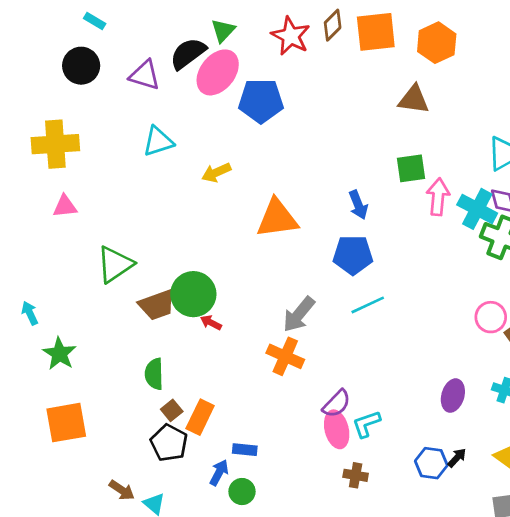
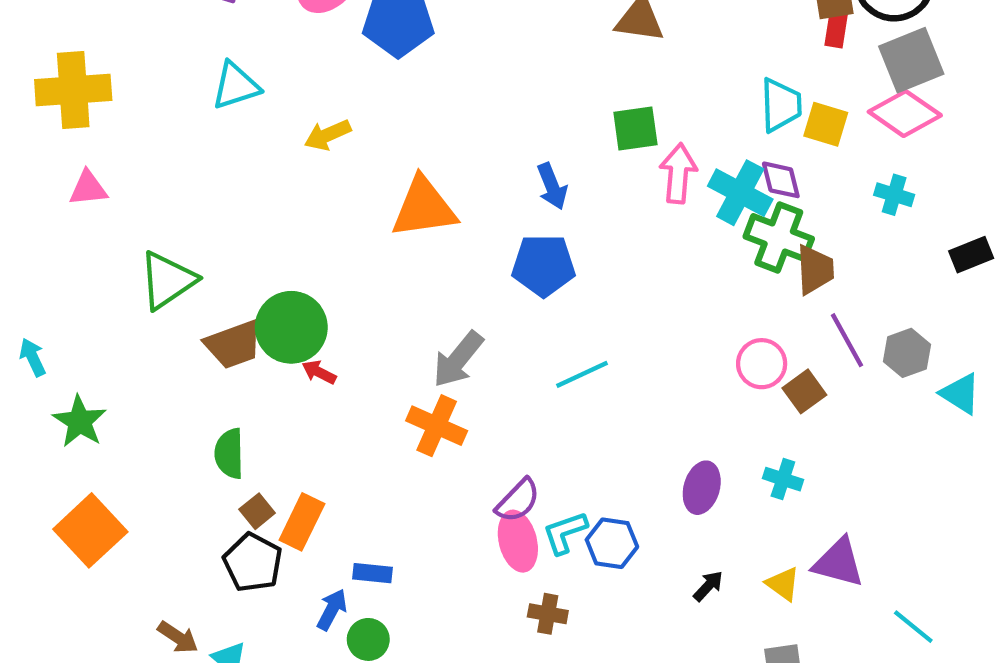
cyan line: (368, 305) -> (582, 374), moved
orange square: (66, 423) -> (90, 530), turned -33
blue hexagon: (431, 463) -> (612, 543), moved

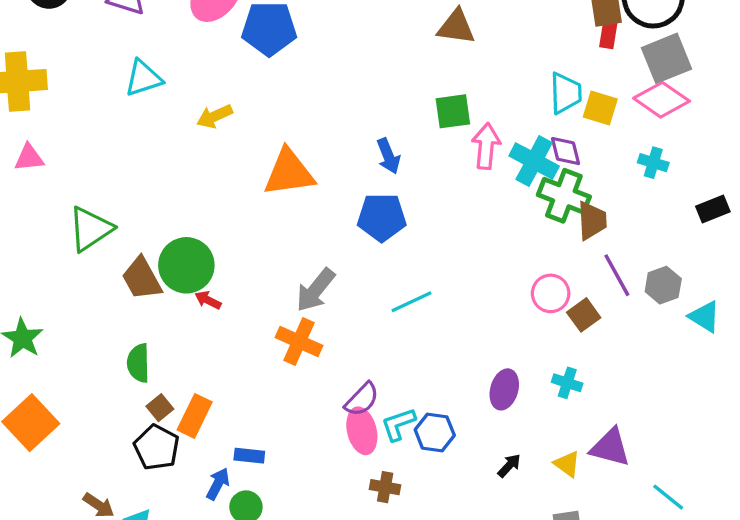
brown trapezoid: (234, 344) -> (142, 279), turned 81

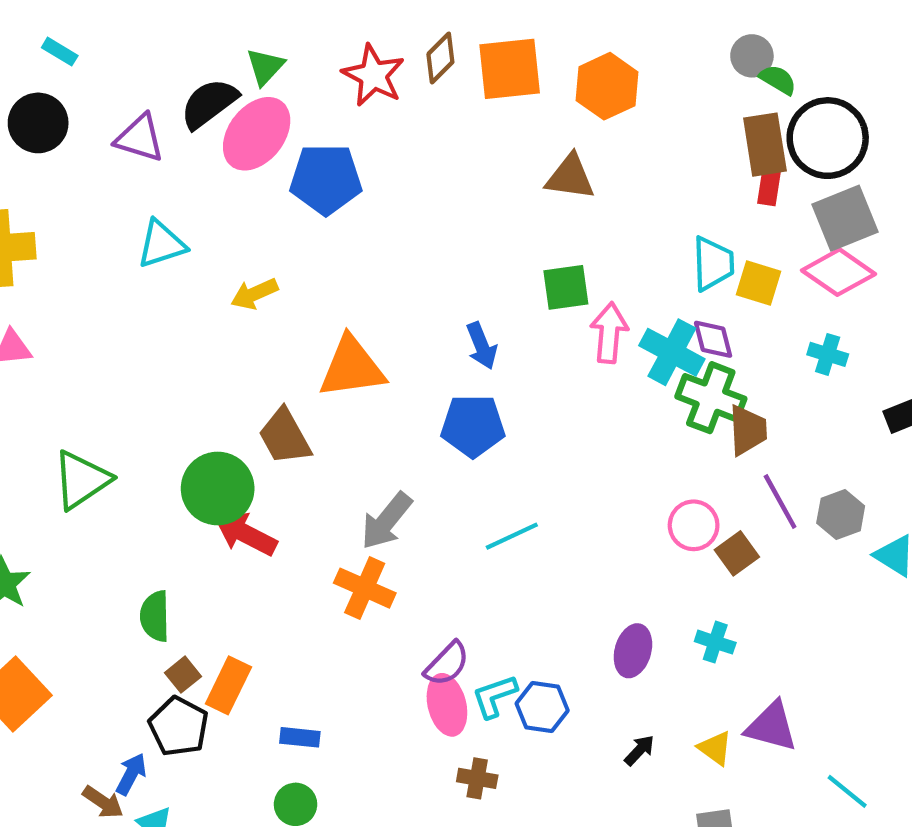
green triangle: (90, 229) -> (81, 480), moved
brown trapezoid: (142, 279) -> (285, 437), moved
red arrow: (208, 300) -> (246, 534), size x1.8
blue arrow: (218, 484) -> (131, 774), moved

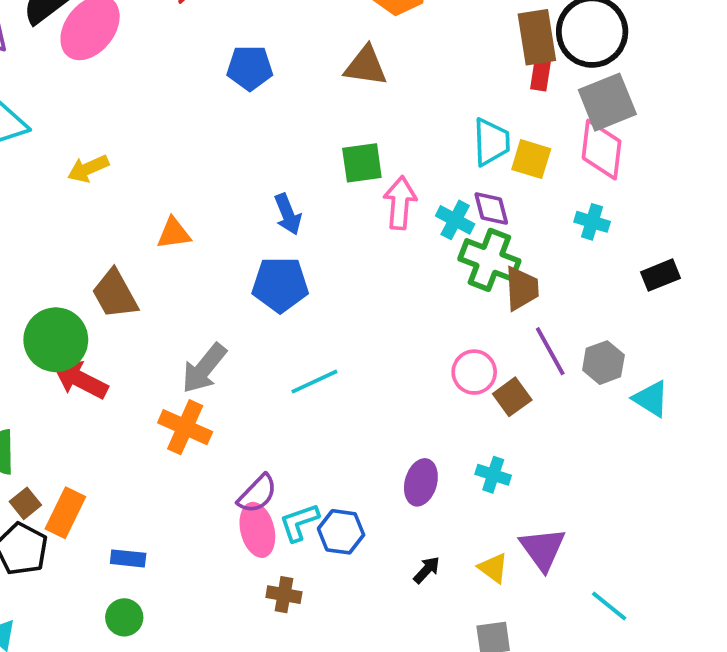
blue pentagon: (326, 179) -> (250, 68), moved, size x0.7
pink diamond: (838, 272) -> (602, 150), turned 62
cyan cross: (672, 352) -> (455, 220), size x0.7
orange triangle: (352, 367) -> (174, 233), size x0.6
purple triangle: (771, 726) -> (543, 549), turned 39

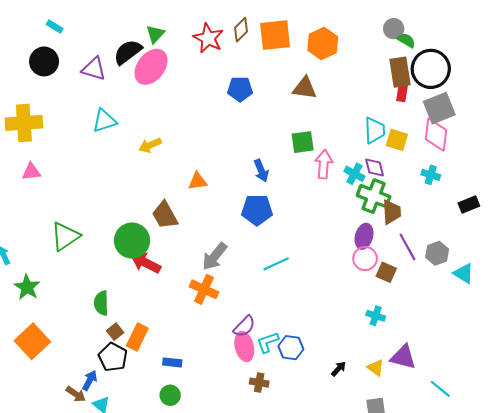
brown square: (512, 397) -> (386, 272), turned -30
purple ellipse: (421, 482) -> (364, 236), moved
purple triangle: (543, 549) -> (403, 357), turned -40

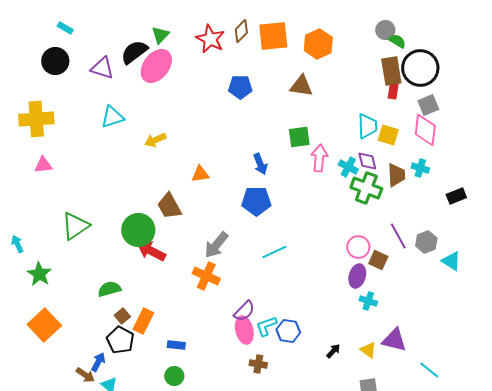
gray square: (439, 108) -> (428, 105), size x0.7
brown trapezoid: (392, 212) -> (396, 175), moved
purple ellipse: (364, 236) -> (357, 276), moved
green semicircle: (101, 303) -> (109, 289), turned 75

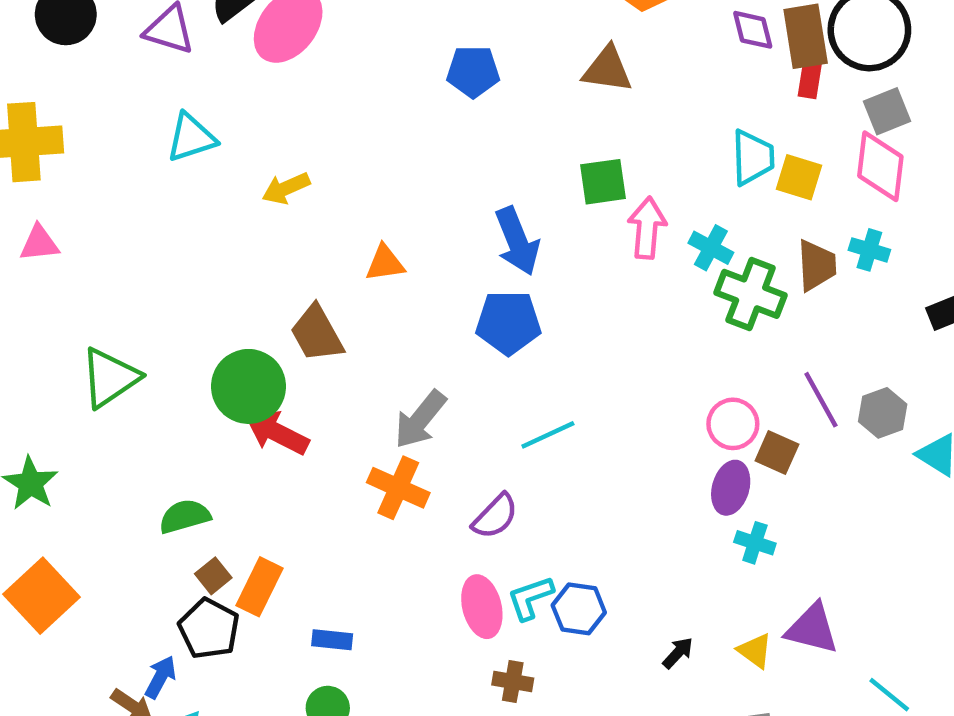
purple diamond: (367, 161) -> (753, 30), moved
blue arrow: (260, 164) -> (517, 241), size x1.4
purple semicircle: (244, 311) -> (495, 516), moved

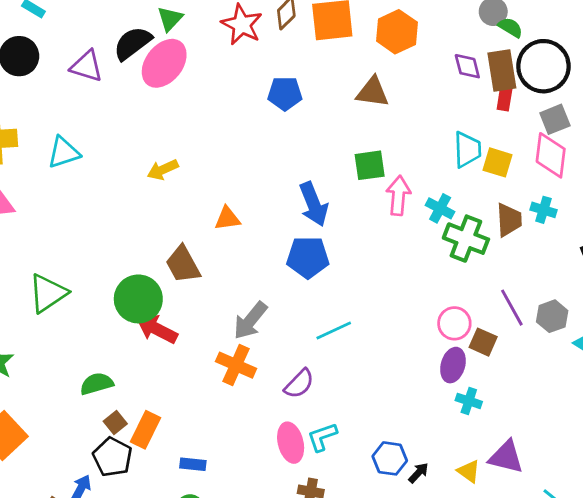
cyan triangle: (191, 138) -> (64, 152), moved
blue hexagon: (579, 609) -> (390, 458), moved

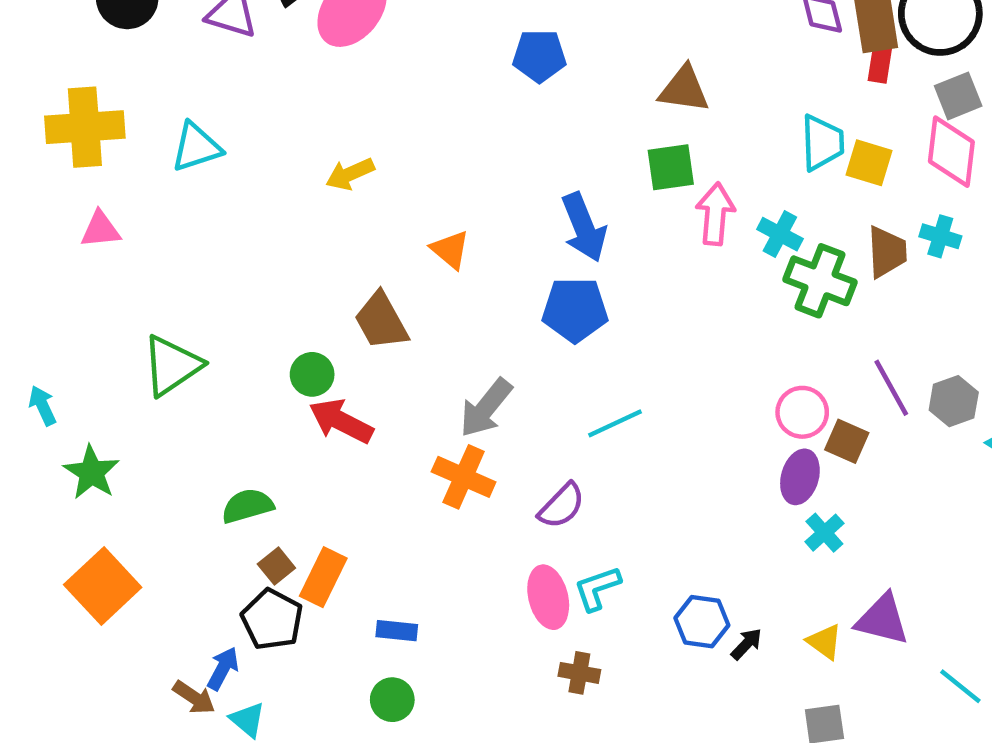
brown triangle: (373, 92) -> (684, 89), moved
orange triangle: (227, 218) -> (450, 250), turned 48
green circle: (138, 299) -> (312, 374), size x0.6
cyan cross: (469, 401) -> (824, 533), turned 30

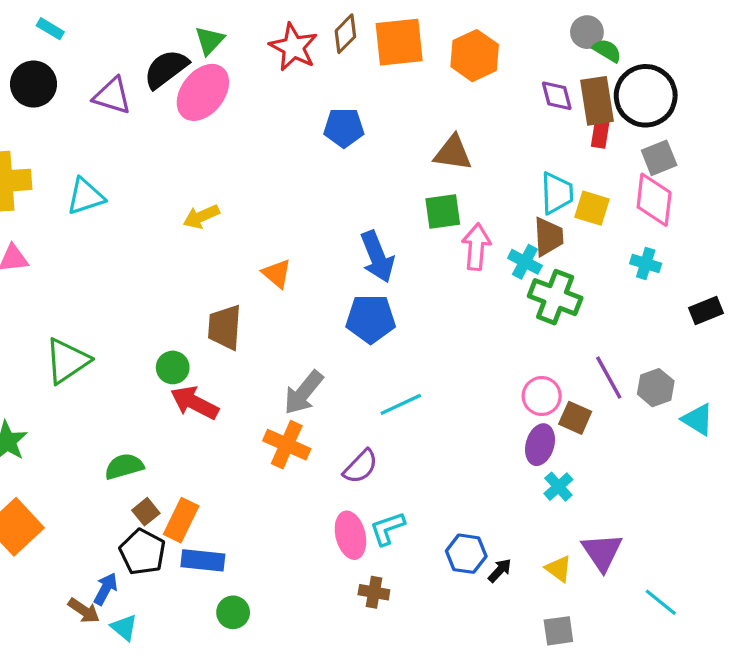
brown trapezoid: (887, 252) -> (548, 237), moved
brown trapezoid: (381, 321) -> (225, 327), turned 33
purple triangle: (882, 619) -> (602, 552), turned 42
blue rectangle: (397, 631) -> (203, 560), moved, size x1.4

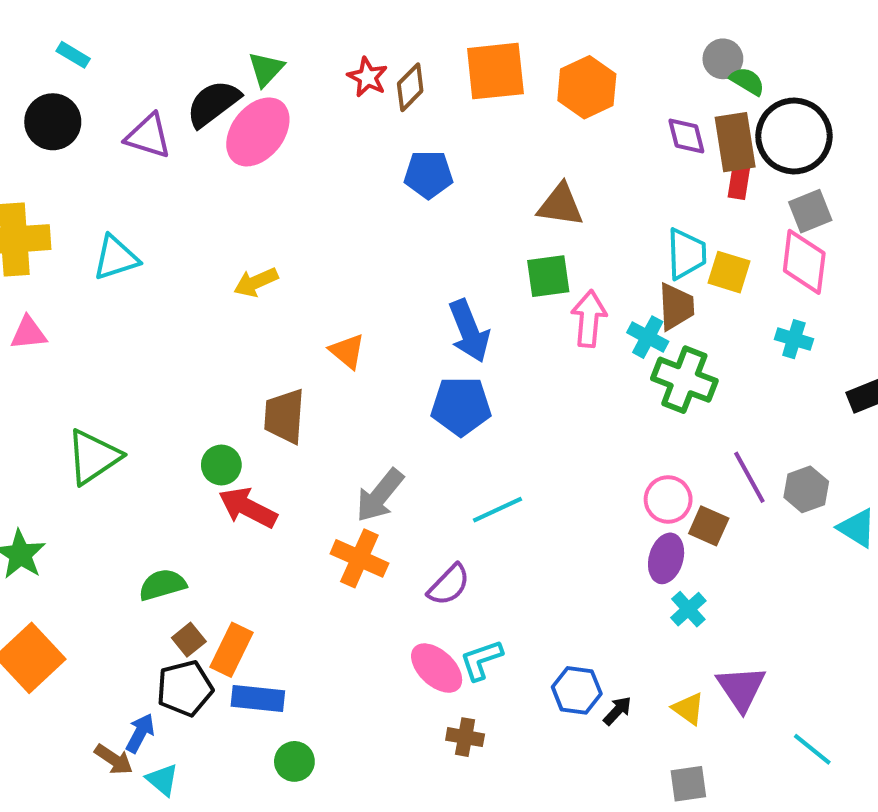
brown diamond: (345, 34) -> (410, 87), moved
red star: (293, 47) -> (368, 77), size x0.7
pink ellipse: (350, 535) -> (437, 668), turned -33
black pentagon: (143, 552) -> (185, 688), turned 30

